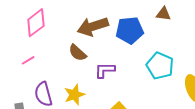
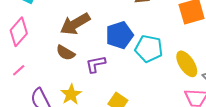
blue pentagon: (130, 30) -> (119, 35), moved

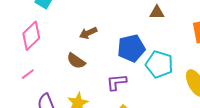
brown arrow: (75, 24) -> (88, 33), size x0.6
purple L-shape: (96, 64) -> (117, 82), moved

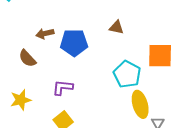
blue pentagon: (131, 48) -> (74, 43), moved
cyan pentagon: (159, 64) -> (127, 74), moved

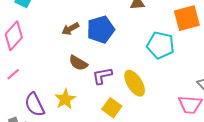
brown semicircle: (27, 58) -> (78, 63), moved
yellow ellipse: (140, 104) -> (135, 83), moved

